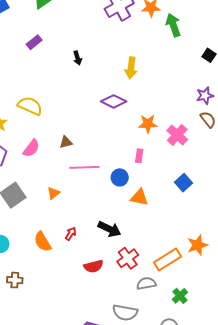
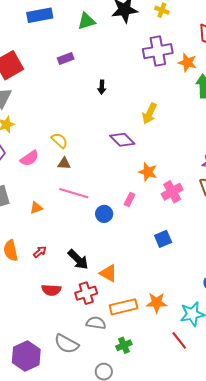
yellow semicircle: (30, 106) -> (59, 140), moved, size x0.7
orange triangle: (139, 197) -> (108, 273), moved

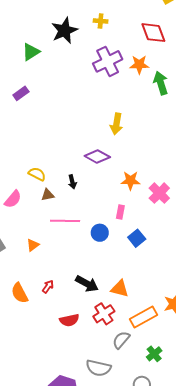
black arrow: (102, 87) -> (72, 182), moved
blue square: (163, 239) -> (137, 238), moved
gray semicircle: (96, 323) -> (121, 340), turned -42

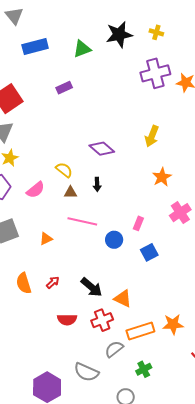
purple diamond: (97, 156) -> (102, 149), moved
orange star: (131, 181) -> (162, 177), moved, turned 30

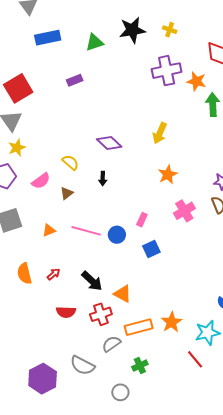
brown triangle: (70, 192) -> (67, 193), moved, turned -40
pink line: (82, 221) -> (86, 231), moved
orange star: (173, 324) -> (172, 322), turned -30

